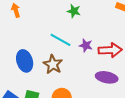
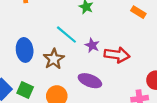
purple ellipse: (107, 77) -> (90, 81), moved

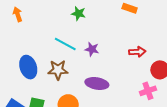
red arrow: (117, 55) -> (137, 52), moved, size x0.7
brown star: (54, 59) -> (58, 70), turned -30

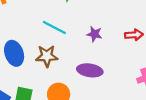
purple star: (92, 49) -> (94, 34), moved

